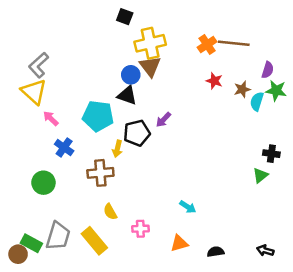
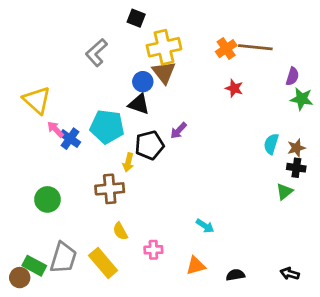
gray L-shape: (39, 65) -> (96, 53), moved
brown star: (242, 89) -> (296, 148), moved
cyan semicircle: (257, 101) -> (271, 144), moved
blue cross: (64, 148) -> (70, 139), moved

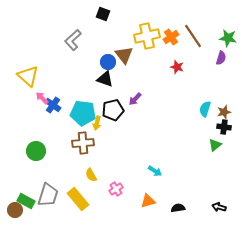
yellow cross: (164, 47) -> (147, 36), moved
brown line: (255, 47) -> (193, 36), turned 50
green star: (302, 99) -> (228, 38), moved
cyan pentagon: (107, 127) -> (83, 113), moved
pink cross: (153, 250) -> (116, 189), turned -32

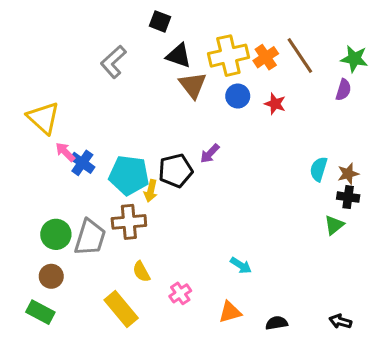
blue circle: (108, 62) -> (238, 96), moved
black triangle: (105, 79) -> (179, 56), moved
gray trapezoid: (48, 195) -> (90, 237), moved
brown circle: (15, 210) -> (51, 276), moved

